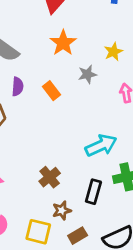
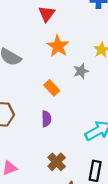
purple semicircle: (18, 87) -> (46, 119), moved

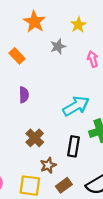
orange rectangle: (52, 88) -> (17, 56), moved

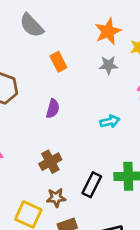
orange star: (34, 22) -> (108, 31), moved
cyan arrow: (76, 106) -> (110, 121), moved, size x0.6

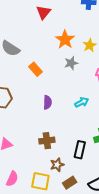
purple semicircle: (53, 109) -> (47, 102), moved
brown cross: (50, 162) -> (47, 141), turned 35

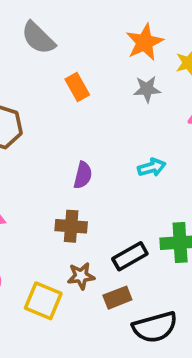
purple semicircle: (47, 102) -> (83, 175), moved
black rectangle: (80, 150) -> (130, 256), turned 36
brown rectangle: (70, 183) -> (117, 298), moved

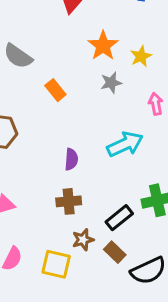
cyan arrow: (152, 167) -> (125, 144), size x1.6
brown rectangle: (117, 298) -> (115, 252), turned 75

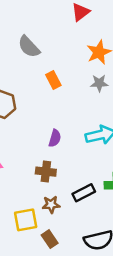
brown rectangle: (115, 252) -> (50, 239), moved
yellow square: (56, 264) -> (26, 220), turned -35

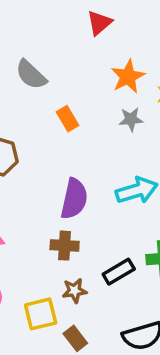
purple semicircle: (55, 138) -> (74, 199), size x1.6

